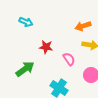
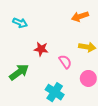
orange arrow: (83, 26) -> (80, 16), moved

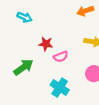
pink semicircle: (65, 62) -> (61, 57), moved, turned 104

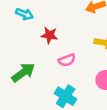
red star: (46, 44) -> (49, 35), moved

